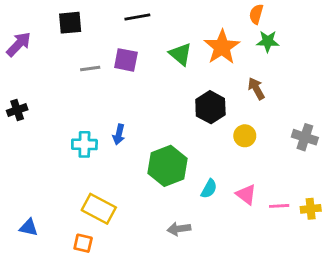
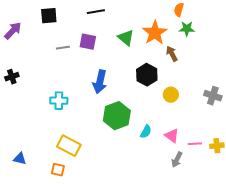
brown arrow: (256, 89) -> (172, 54), moved
blue arrow: (119, 134) -> (100, 82), moved, size x1.6
gray arrow: (179, 229) -> (177, 160), moved, turned -56

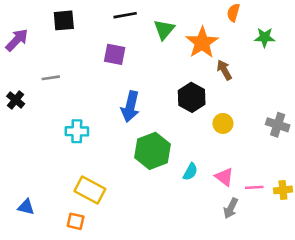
green star: (187, 29) -> (265, 37), moved
green triangle: (126, 38) -> (164, 30), moved, turned 30
gray line: (63, 48) -> (51, 78), moved
black cross: (12, 77) -> (16, 100), turned -32

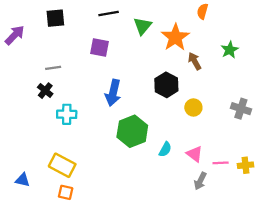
green star: (265, 37) -> (230, 50), moved, turned -30
gray line: (51, 78) -> (53, 68), moved
black cross: (16, 100) -> (45, 91), moved
yellow rectangle: (90, 190) -> (62, 165), moved

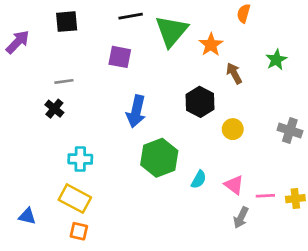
green triangle: (143, 26) -> (171, 31), size x1.5
orange star: (175, 37) -> (211, 45), size x0.7
cyan cross: (67, 114) -> (80, 159), moved

